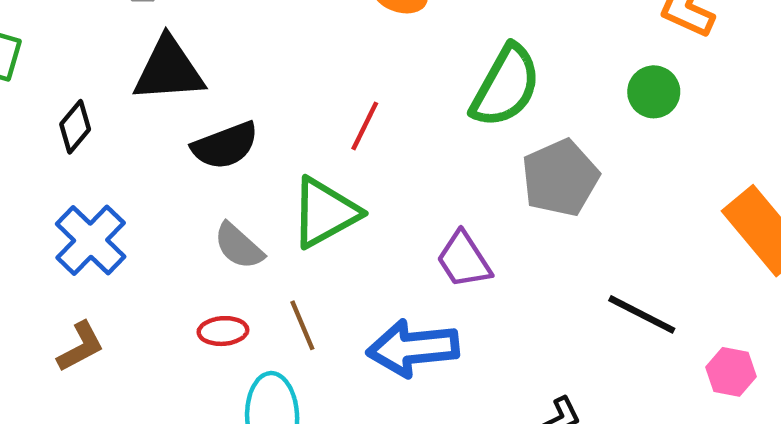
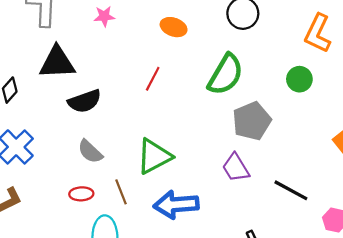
red line: (365, 126) -> (153, 79), moved
green triangle: (325, 212) -> (154, 156), moved
purple trapezoid: (464, 260) -> (236, 168), moved

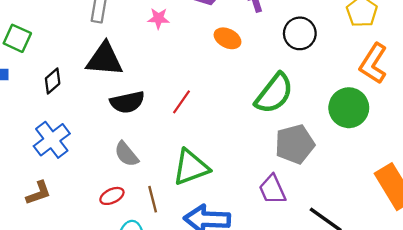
red line: (153, 79) -> (182, 102), moved
green circle: (299, 79) -> (349, 108), size x1.5
red ellipse: (81, 194) -> (112, 196), turned -30

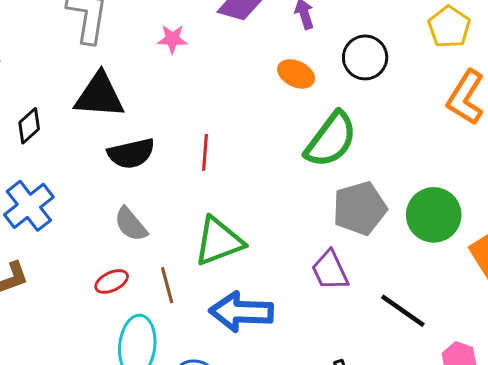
orange ellipse: (228, 38) -> (296, 74), moved
red line: (182, 102) -> (205, 152), turned -30
green circle: (349, 108) -> (434, 215), moved

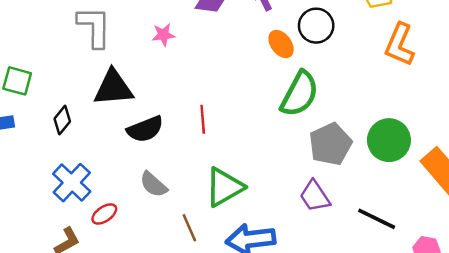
orange ellipse: (296, 74) -> (281, 44), moved, turned 36
red ellipse: (112, 281) -> (104, 214), moved

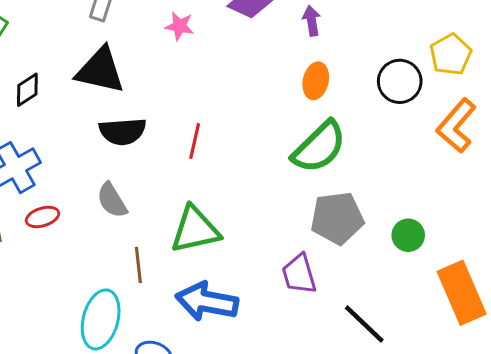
black circle: (316, 26) -> (400, 81), moved
orange ellipse: (281, 44) -> (316, 81), turned 32
green circle: (389, 140) -> (408, 235), size x0.6

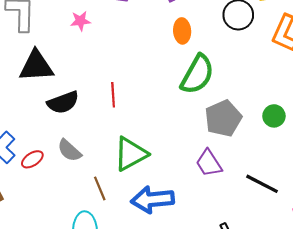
red ellipse: (42, 217) -> (32, 159), moved

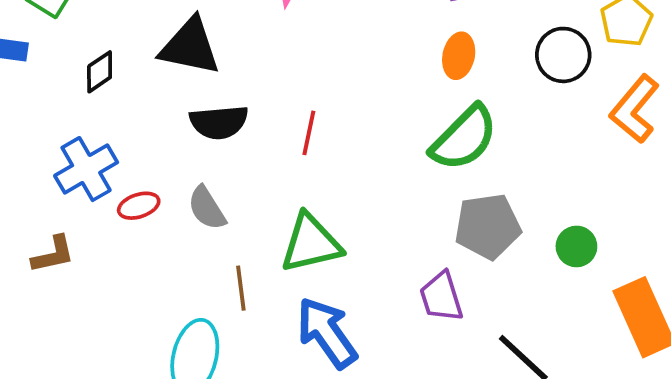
blue arrow: (153, 200) -> (327, 333), turned 45

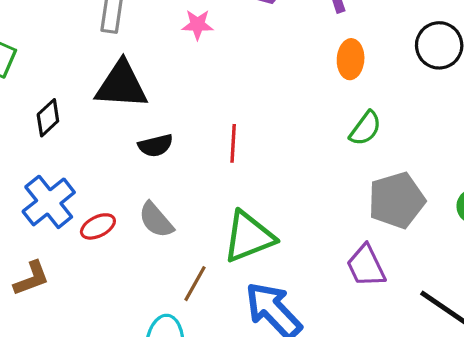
black semicircle: (219, 122) -> (156, 146), size x0.7
green semicircle: (464, 138) -> (365, 128), size x0.6
brown line: (241, 288) -> (195, 284), turned 45

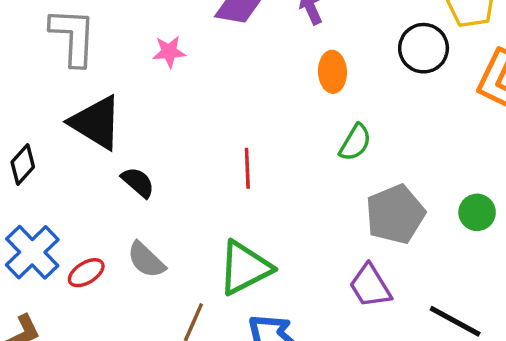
black triangle: (121, 85) -> (96, 123), turned 34
red line: (233, 143) -> (247, 168), moved
black semicircle: (156, 146) -> (138, 182), turned -120

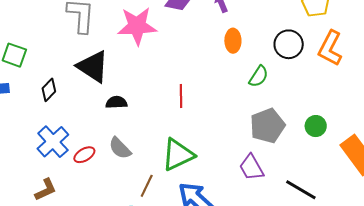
black circle: (424, 48) -> (289, 44), moved
pink star: (169, 52) -> (137, 26), size x2.0
green semicircle: (355, 142) -> (259, 76), moved
black semicircle: (138, 182) -> (116, 102), turned -45

